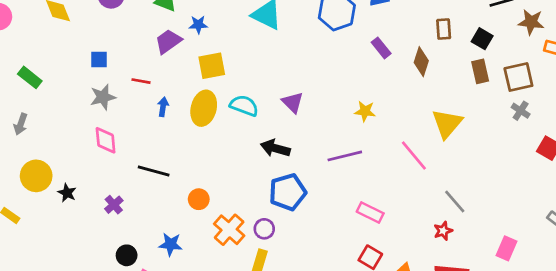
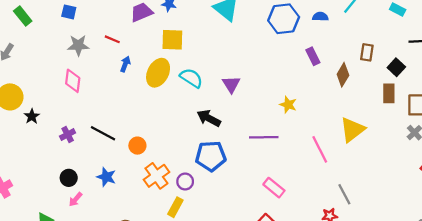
blue square: (99, 59) -> (69, 12), moved
black line: (154, 171) -> (103, 133), moved

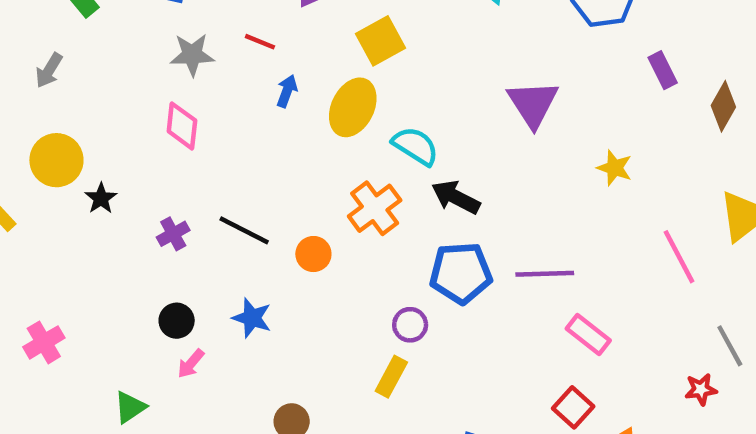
yellow square: (172, 40) -> (381, 41), turned -30
cyan semicircle: (191, 78) -> (415, 146), moved
purple triangle: (231, 84) -> (533, 104), moved, size x1.4
purple line: (264, 137) -> (545, 274), moved
orange cross: (156, 176) -> (375, 208), moved

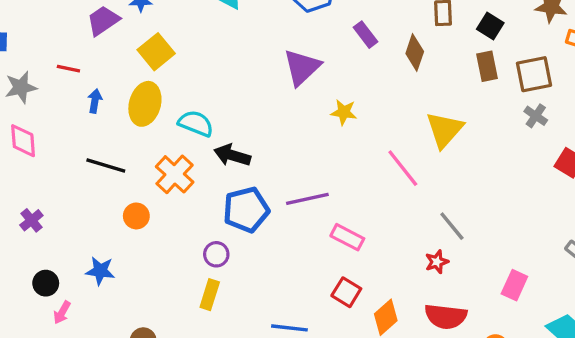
purple triangle: (533, 104) -> (302, 67), moved, turned 30
black line: (244, 230) -> (106, 166), moved

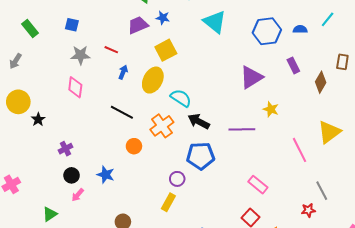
purple line: (307, 199) -> (242, 129), moved
purple cross: (31, 220) -> (65, 149), moved

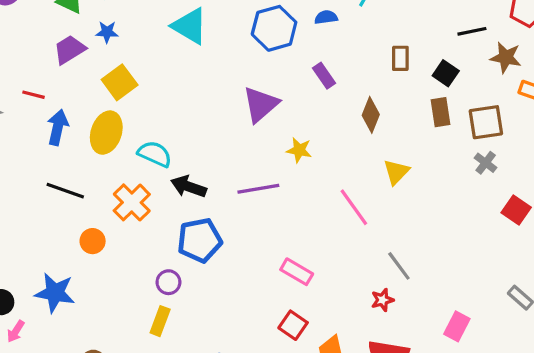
blue arrow: (123, 72) -> (58, 127), size x1.5
brown diamond: (321, 82) -> (371, 115), moved
yellow triangle: (329, 132) -> (396, 172), size x0.7
blue star: (106, 175) -> (55, 293), size x1.4

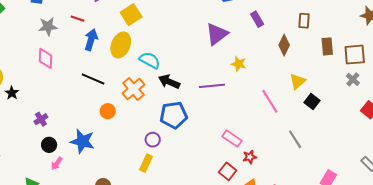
brown rectangle: (400, 58) -> (304, 21), moved
black square: (446, 73) -> (312, 101), moved
red star: (382, 300) -> (250, 157), moved

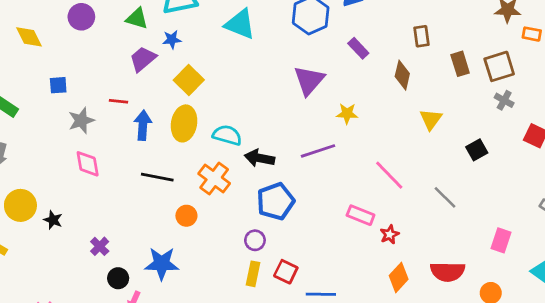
pink line: (270, 101) -> (389, 175), moved
black square: (312, 101) -> (477, 150), moved, turned 35
red square: (228, 171) -> (286, 272), moved

